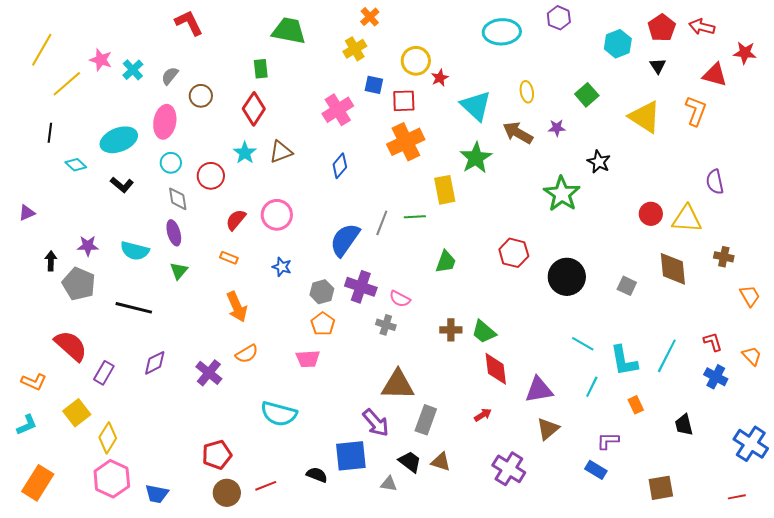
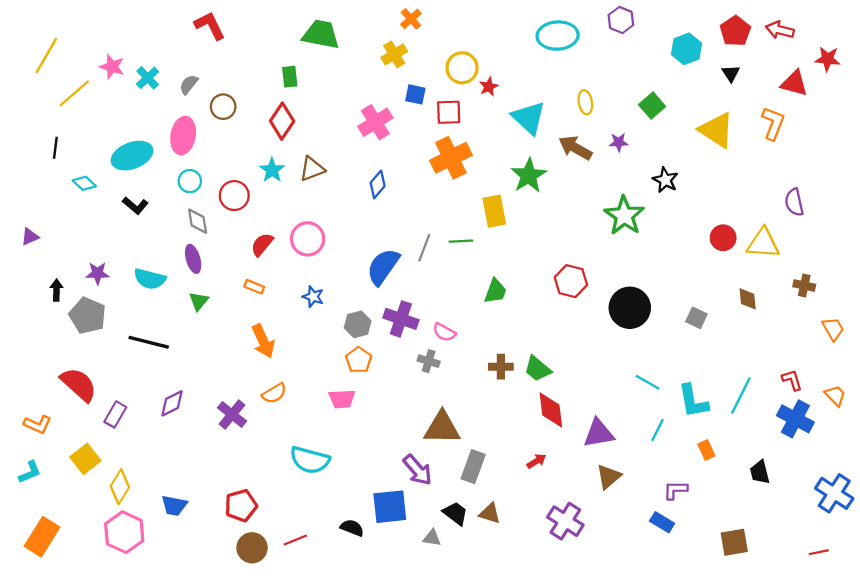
brown diamond: (673, 269) -> (748, 299), size x0.6
blue cross: (716, 377) -> (795, 419), size x1.4
blue trapezoid: (157, 494) -> (174, 506), moved

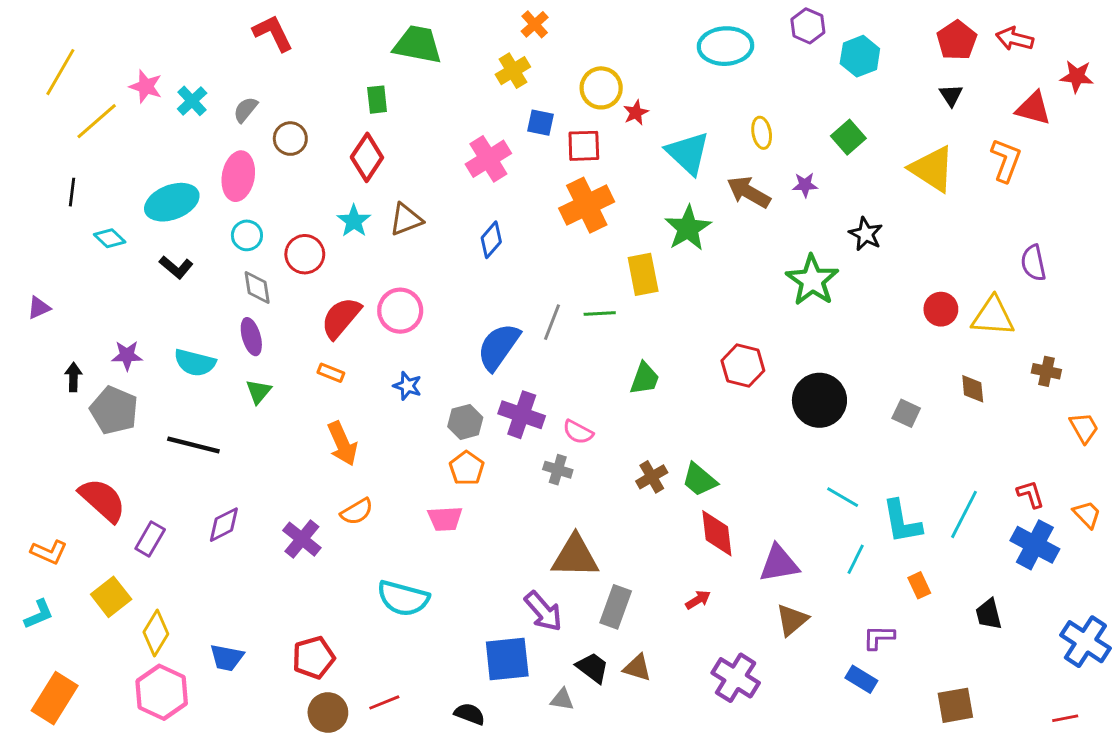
cyan hexagon: (686, 49) -> (860, 56), moved
red semicircle: (262, 244) -> (341, 318), size x1.4
brown cross: (501, 367) -> (652, 477), turned -30
black semicircle: (352, 528) -> (470, 714), moved

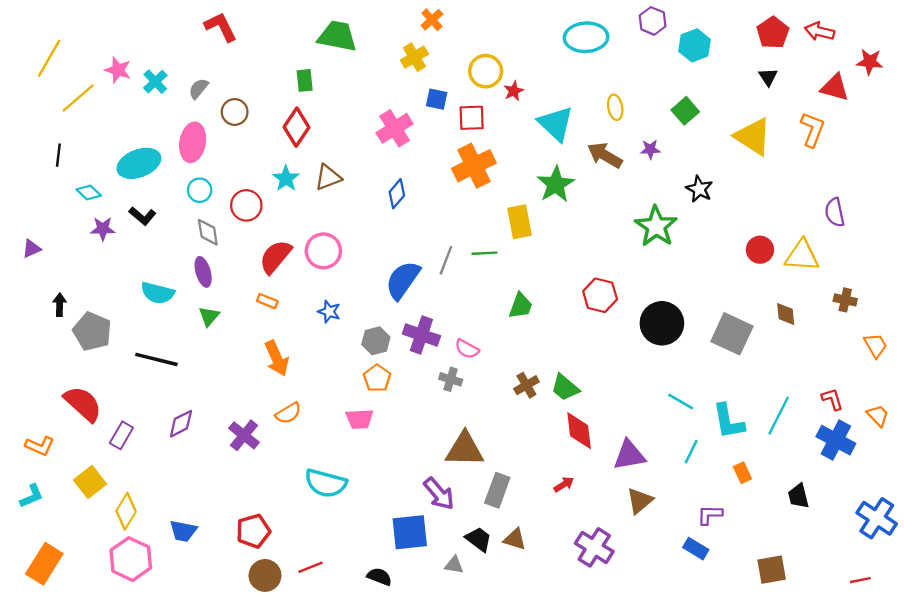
purple star: (127, 355) -> (103, 229), moved
gray square: (906, 413) -> (732, 334), size x1.8

